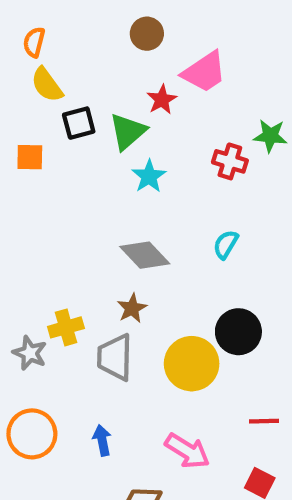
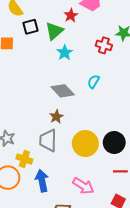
cyan semicircle: (226, 244) -> (94, 82), moved
yellow cross: (66, 327) -> (24, 159), moved, turned 35
black circle: (238, 332) -> (114, 142), moved
blue arrow: (102, 440) -> (42, 181), size x1.5

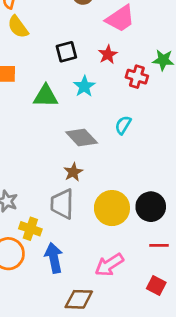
red star: (71, 15) -> (108, 54), moved
black square: (31, 27) -> (66, 52), moved
green triangle: (54, 31) -> (46, 96), moved, turned 42
pink arrow: (83, 186) -> (109, 265), turned 115

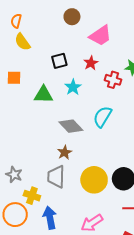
cyan semicircle: (123, 125) -> (102, 117), size x1.5

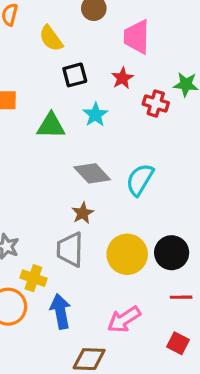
pink trapezoid: (100, 36) -> (137, 37), turned 125
yellow semicircle: (22, 42) -> (51, 38), moved
cyan semicircle: (102, 117) -> (140, 180), moved

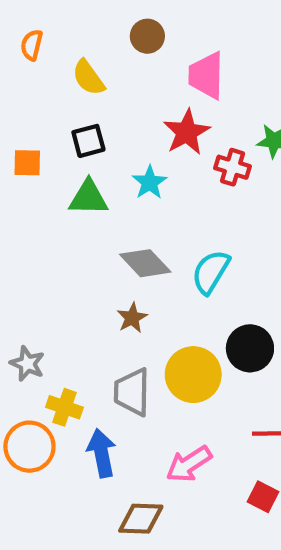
black square: (75, 75) -> (88, 141), moved
red star: (122, 78) -> (187, 132), size x1.5
gray trapezoid: (70, 250) -> (132, 392), moved
black circle: (172, 253) -> (250, 348), moved

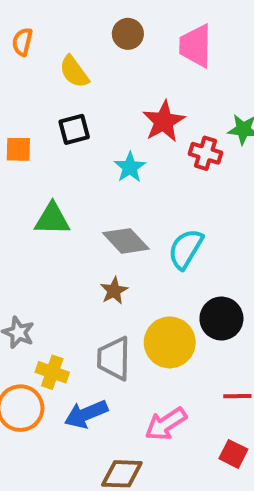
pink trapezoid: (206, 75) -> (196, 46), moved
green triangle: (88, 198) -> (52, 219), moved
blue arrow: (102, 453) -> (86, 414), turned -102

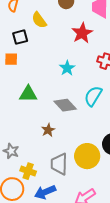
red star: (164, 121) -> (82, 33), moved
black square: (74, 129) -> (20, 37), moved
cyan semicircle: (186, 249) -> (93, 96), moved
brown star: (114, 291) -> (48, 130), moved

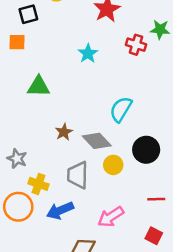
cyan semicircle: (93, 96) -> (121, 109), moved
gray diamond: (65, 105) -> (97, 141), moved
yellow circle: (87, 156) -> (113, 165), size x0.6

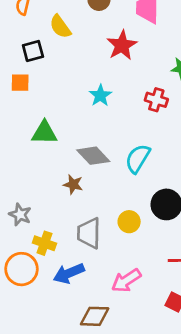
red cross: (136, 45) -> (156, 100), moved
brown star: (64, 132) -> (73, 184), turned -30
gray diamond: (97, 141) -> (93, 156), moved

